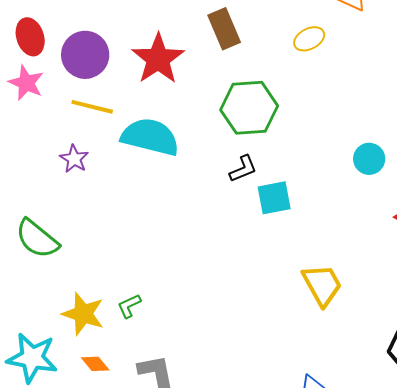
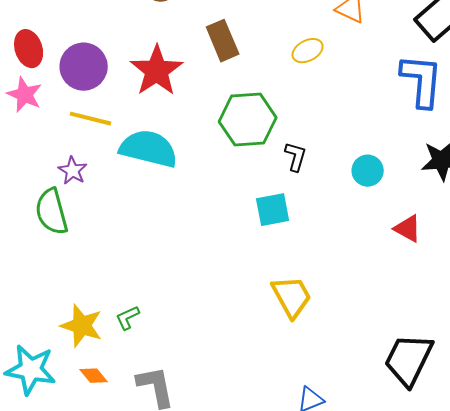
black L-shape: (243, 169) -> (296, 157), moved, turned -52
green semicircle: (37, 239) -> (52, 212), moved, turned 36
yellow trapezoid: (322, 285) -> (292, 297), moved

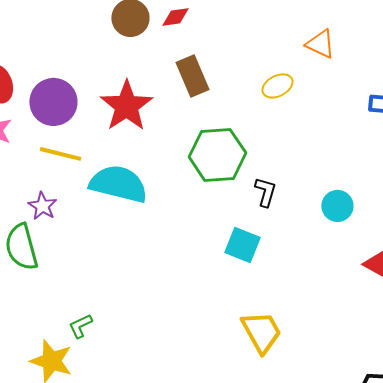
cyan square: (273, 210) -> (242, 245), turned 33
green L-shape: (128, 318) -> (80, 326), moved

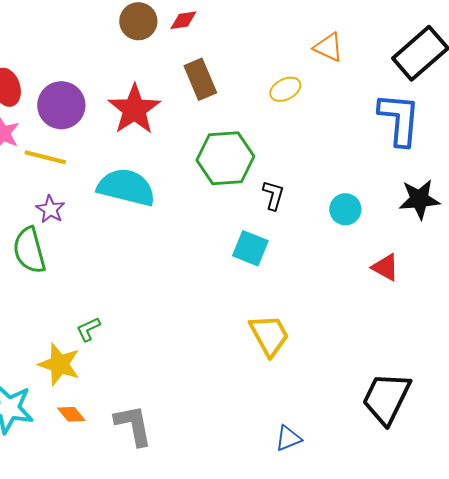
yellow line: (60, 154) -> (45, 157), moved

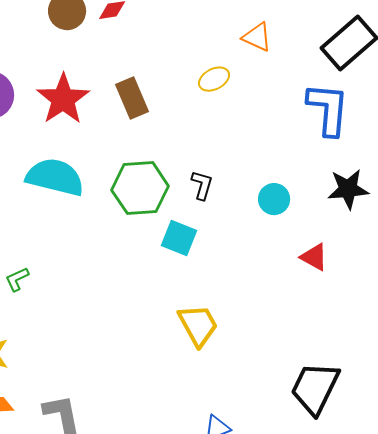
brown rectangle: (200, 79) -> (132, 98), moved
green hexagon: (225, 158) -> (140, 188), moved
green L-shape: (88, 329) -> (17, 279), moved

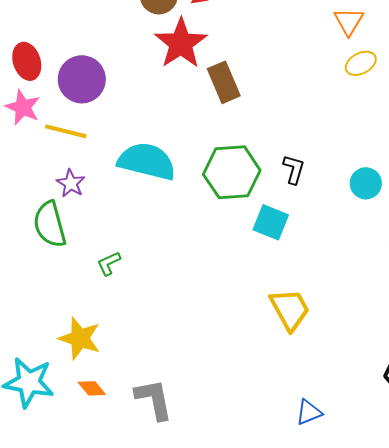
orange triangle: (257, 37) -> (349, 21), turned 36
yellow ellipse: (214, 79) -> (361, 63), moved
red star: (63, 99) -> (181, 43), moved

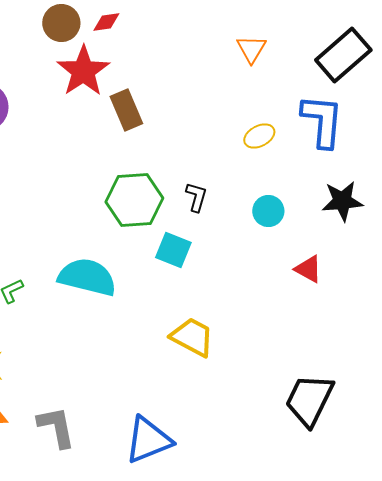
yellow ellipse: (361, 63) -> (259, 136), moved
cyan semicircle: (147, 161) -> (87, 277), moved
yellow trapezoid: (290, 309) -> (192, 337), turned -33
blue triangle: (309, 412) -> (148, 440), moved, size x1.8

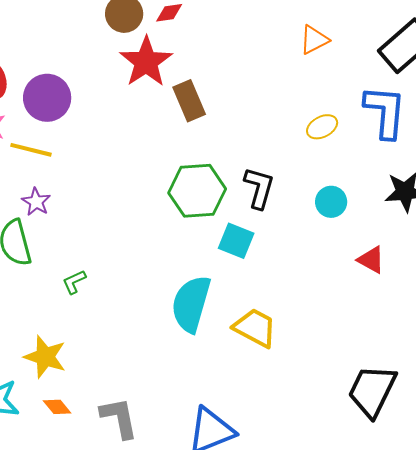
orange triangle: (251, 49) -> (314, 40), turned 32
black L-shape: (196, 197) -> (259, 188), size x1.4
cyan semicircle: (87, 277) -> (191, 304), moved, turned -88

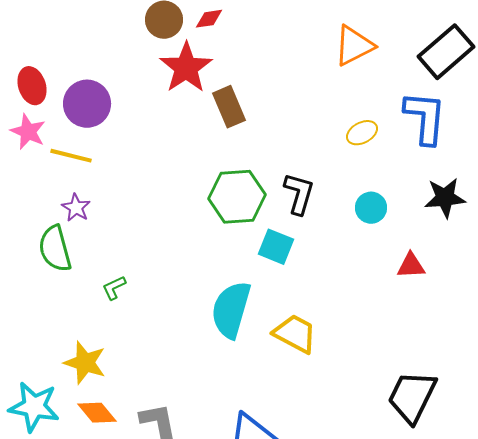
orange triangle: (314, 40) -> (354, 46), size x1.4
red triangle: (371, 260) -> (411, 266), turned -32
orange diamond: (57, 407) -> (97, 413), size x1.4

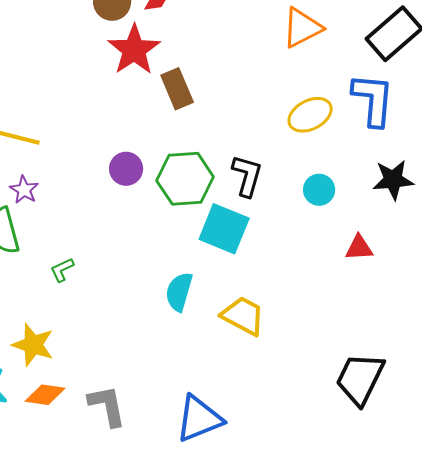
purple circle: (87, 104) -> (126, 169), moved, size x0.7
yellow ellipse: (362, 133) -> (310, 115), size x1.4
cyan square: (276, 247) -> (224, 229), size x1.4
cyan semicircle: (231, 310) -> (179, 292), size x0.7
orange diamond: (97, 413) -> (45, 395), turned -42

